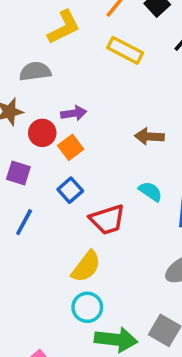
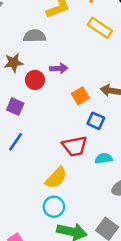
orange square: (71, 147) -> (80, 96), moved
blue square: (70, 190) -> (96, 121), moved, turned -30
cyan semicircle: (150, 191) -> (104, 158), moved, turned -48

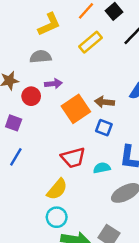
yellow rectangle: (100, 28) -> (91, 42), turned -70
gray semicircle: (35, 36) -> (41, 57), moved
orange square: (80, 96) -> (76, 109), size x1.6
blue square: (96, 121) -> (104, 128), moved

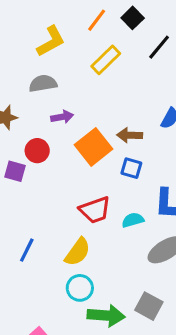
red circle: (31, 96) -> (37, 151), moved
blue line: (16, 157) -> (27, 250), moved

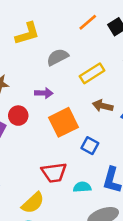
yellow L-shape: (51, 41) -> (27, 34), moved
yellow rectangle: (106, 60) -> (92, 73), moved
gray semicircle: (43, 83) -> (58, 57), moved, turned -30
brown arrow: (130, 135) -> (103, 106), moved

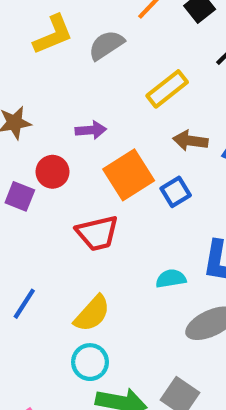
gray semicircle: (58, 57) -> (106, 45), moved
blue square: (90, 146) -> (176, 192), moved, turned 36
red trapezoid: (54, 173) -> (97, 233), moved

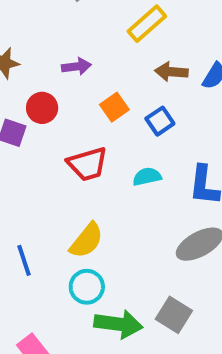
orange square: (129, 175) -> (114, 107), size x0.6
cyan semicircle: (171, 279) -> (147, 177), moved
blue line: (24, 304) -> (24, 260), moved, turned -48

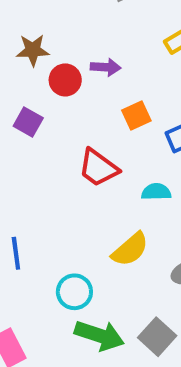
red circle: (42, 108) -> (65, 80), moved
red trapezoid: (87, 164) -> (98, 168), turned 42
yellow semicircle: (87, 241) -> (130, 249), moved

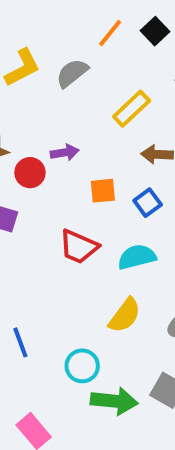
orange square: (136, 116) -> (103, 191), turned 32
cyan semicircle: (156, 192) -> (137, 257), size x1.4

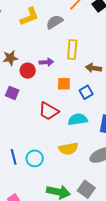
yellow rectangle: (132, 109) -> (72, 50), moved, turned -48
yellow semicircle: (125, 315) -> (68, 149), turned 36
cyan circle: (82, 366) -> (35, 158), moved

